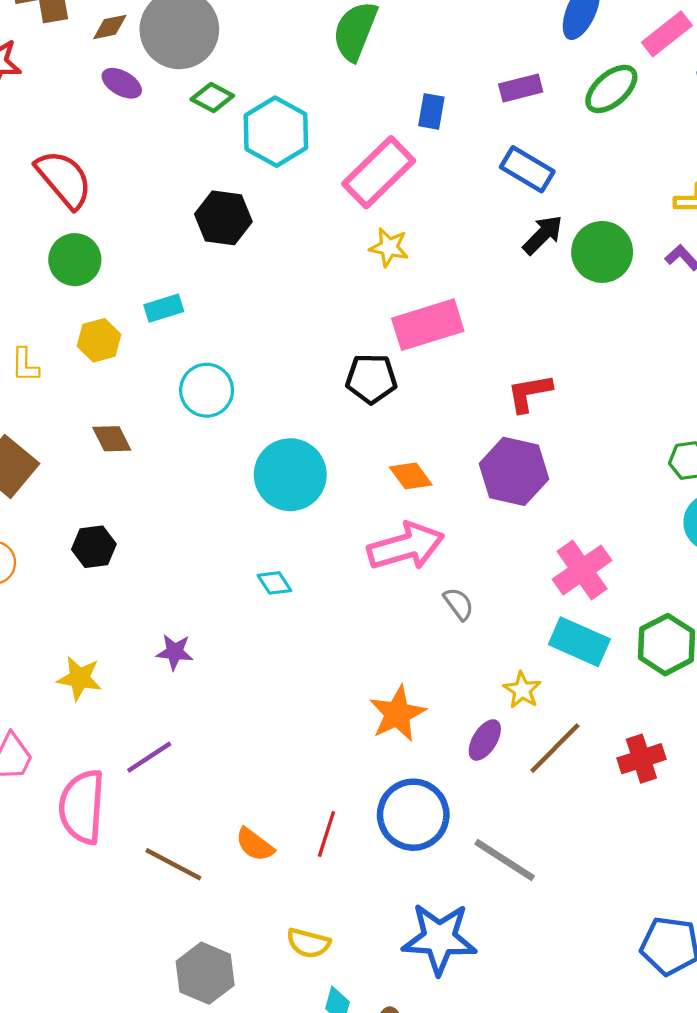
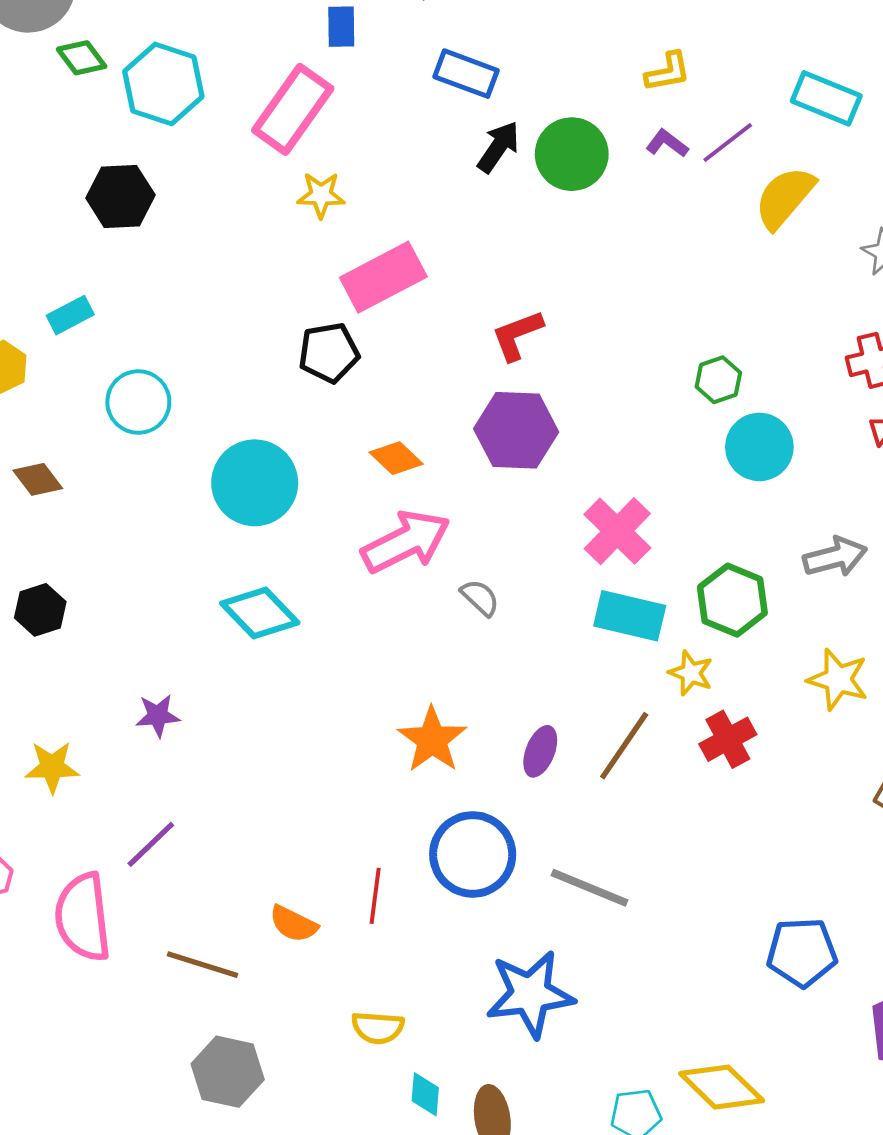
green diamond: (212, 98) -> (82, 58), turned 36
cyan diamond: (274, 583) -> (260, 613), size x1.8
yellow star: (522, 690) -> (691, 673), moved
gray hexagon: (205, 973) -> (228, 1072), moved

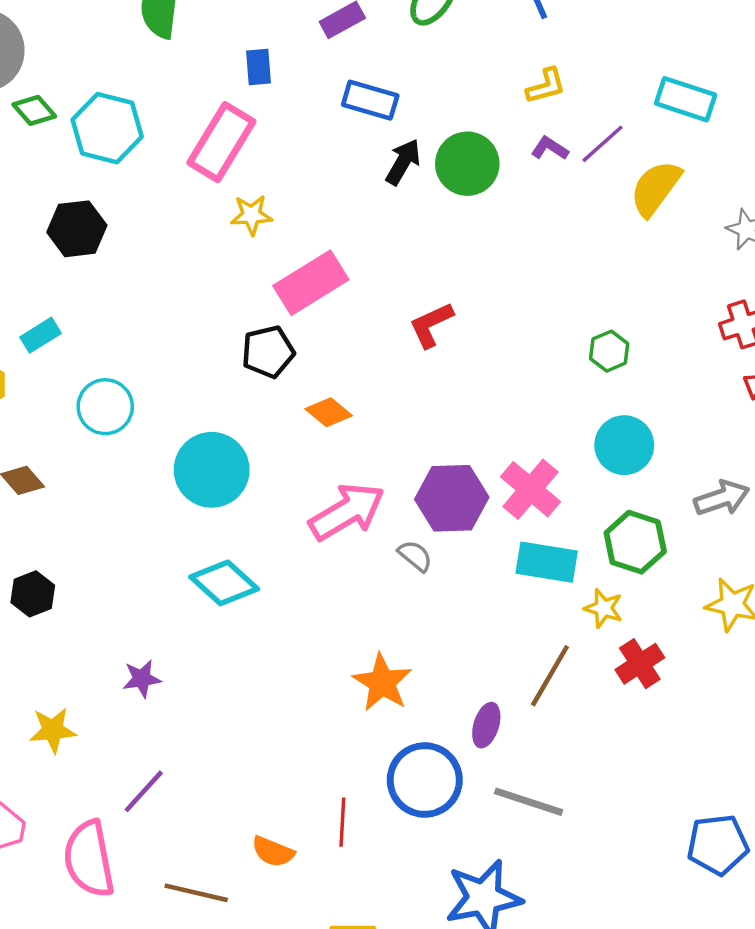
purple hexagon: (516, 430) -> (452, 498), moved
cyan circle: (759, 447) -> (624, 445), moved
orange diamond: (396, 458) -> (329, 412), moved
purple ellipse: (540, 751) -> (486, 725), moved

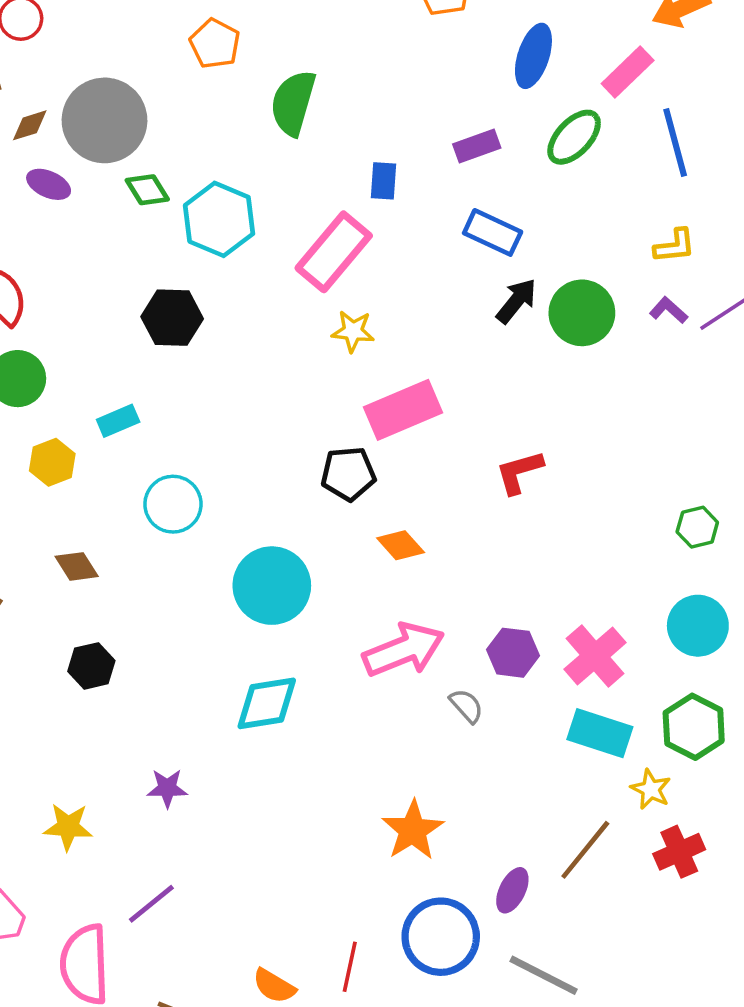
purple hexagon: (452, 498) -> (513, 653), size x0.7
cyan diamond: (224, 583) -> (267, 703), turned -60
black hexagon: (33, 594) -> (91, 666), moved

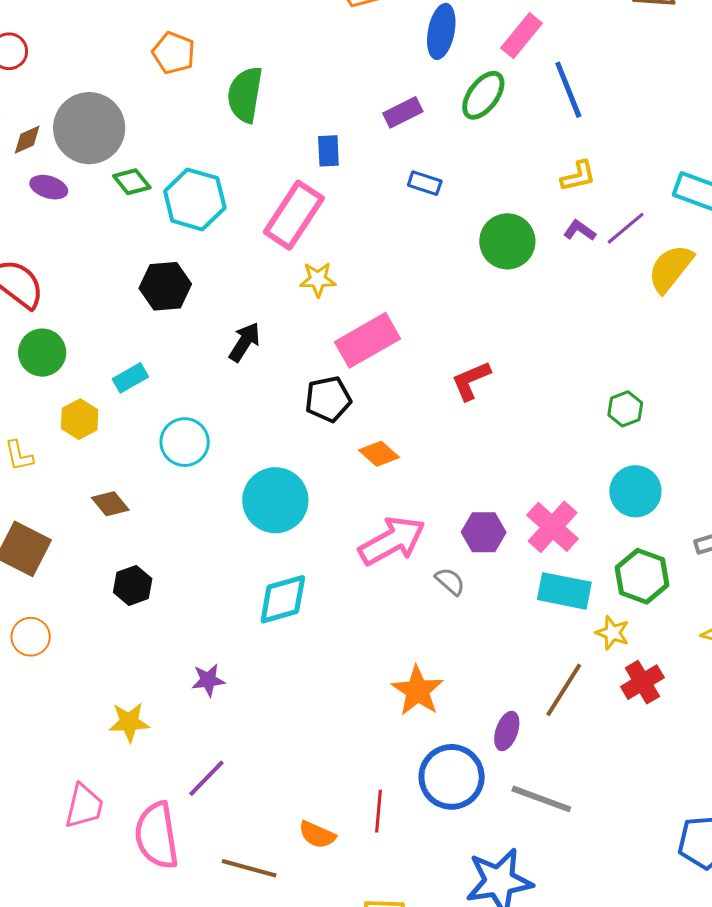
blue rectangle: (493, 232) -> (425, 183), size x0.7
black arrow: (516, 301) -> (245, 342), moved

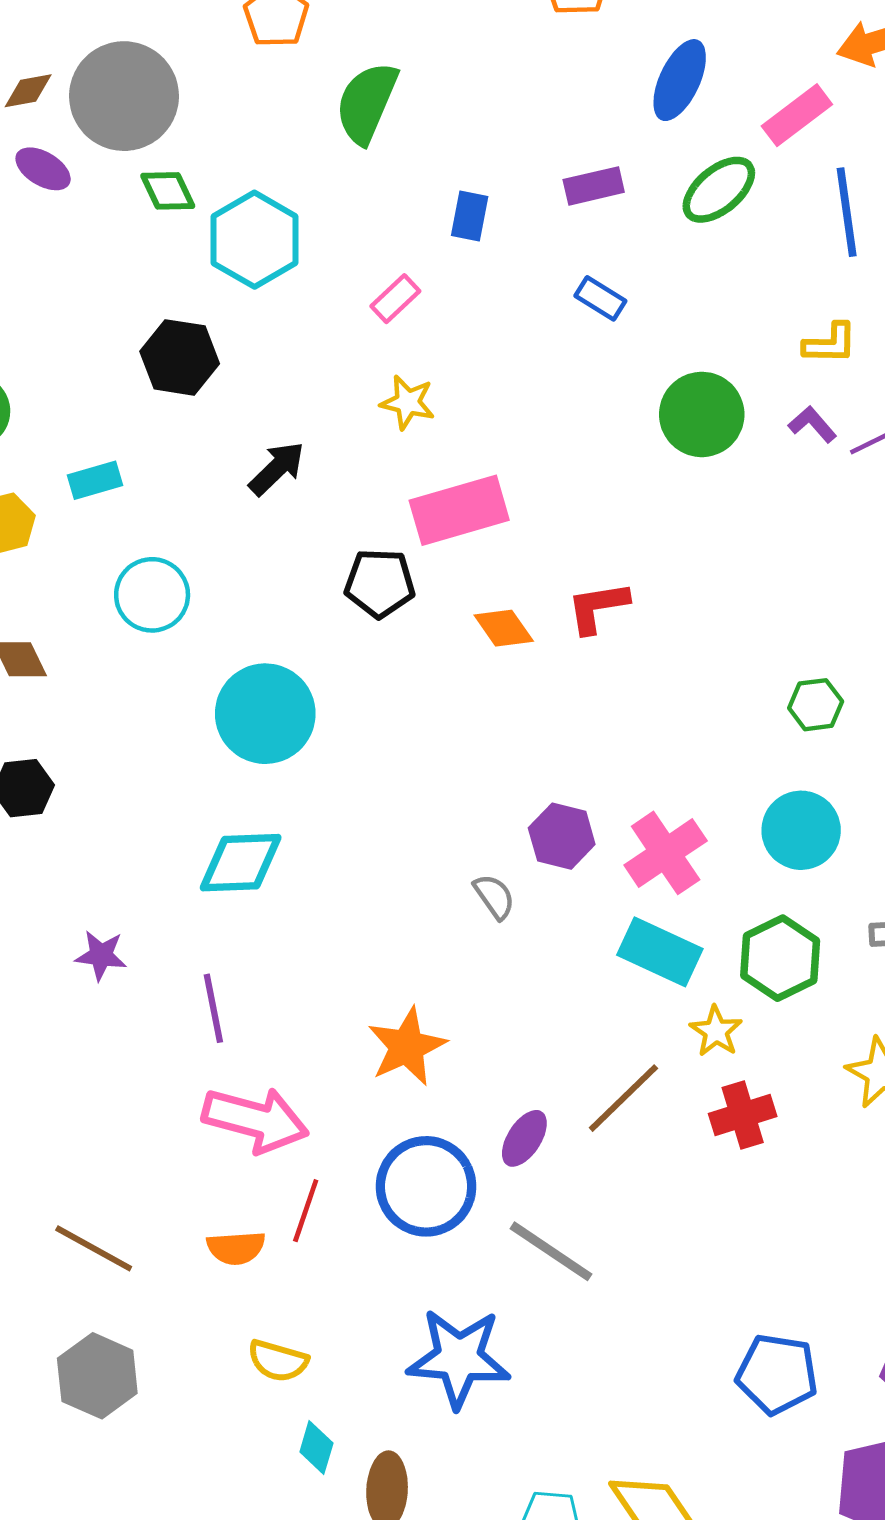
pink rectangle: (294, 215) -> (395, 299), size x0.5
orange diamond: (379, 454) -> (504, 628), moved
pink arrow: (392, 541) -> (255, 1120), moved, turned 30
purple line: (206, 778) -> (213, 1008), moved, turned -69
orange semicircle: (317, 835) -> (236, 1248), moved, turned -42

